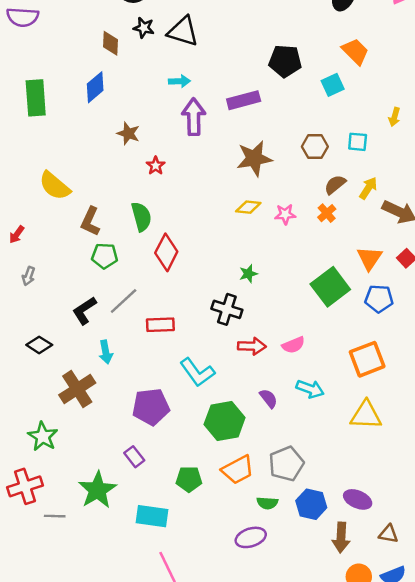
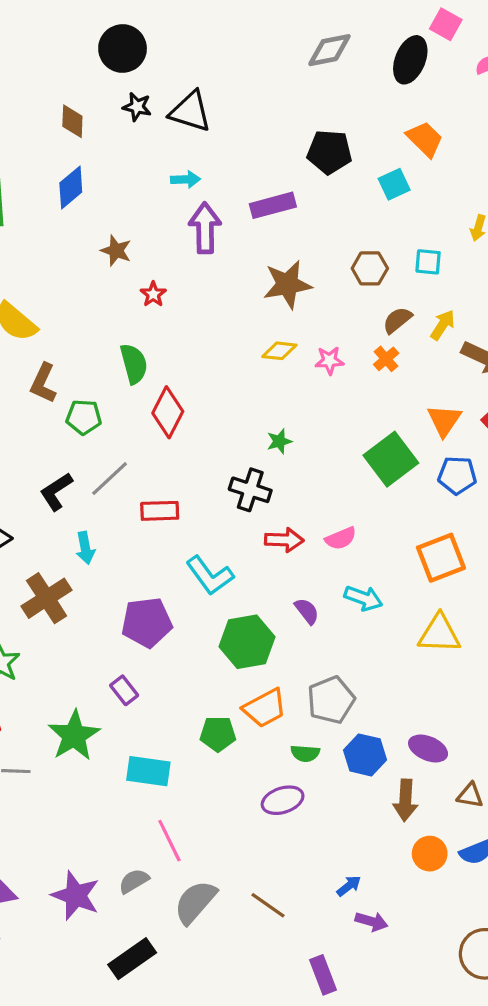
brown diamond: (110, 43) -> (72, 121), moved
brown L-shape: (90, 221) -> (43, 383), moved
green pentagon: (189, 479) -> (218, 734), moved

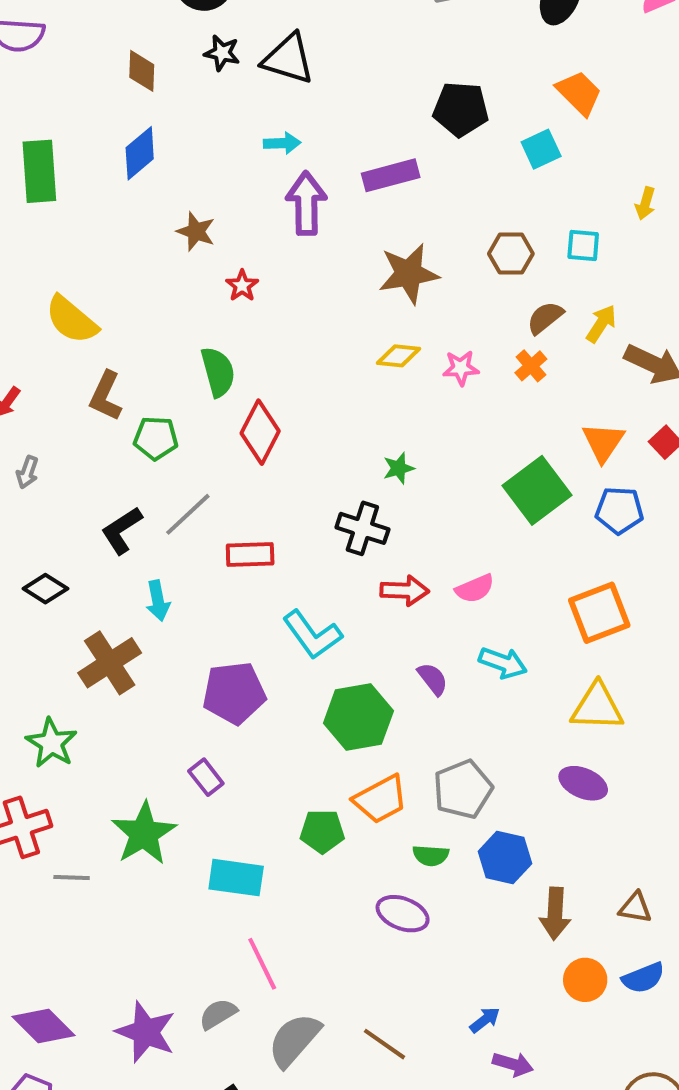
purple ellipse: (428, 748) -> (583, 783), moved
purple ellipse: (283, 800) -> (403, 914), turned 39

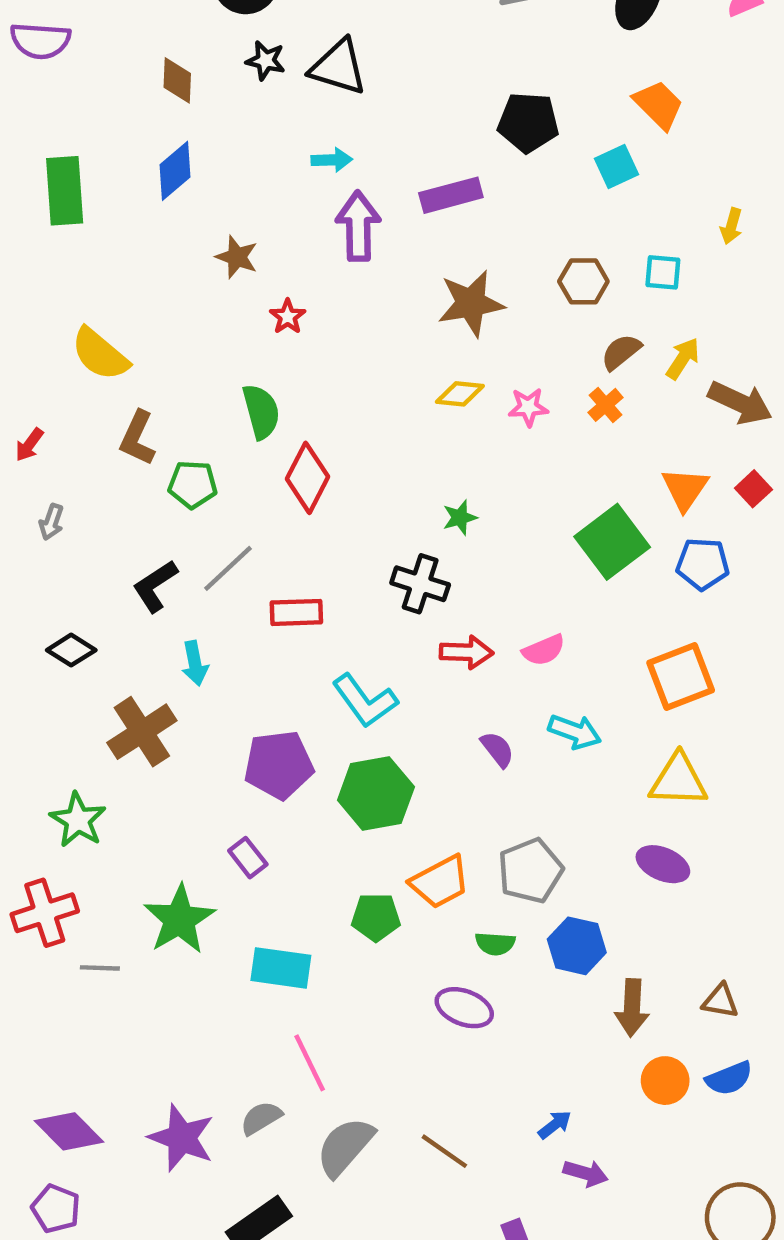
green hexagon: (358, 717) -> (376, 794), moved

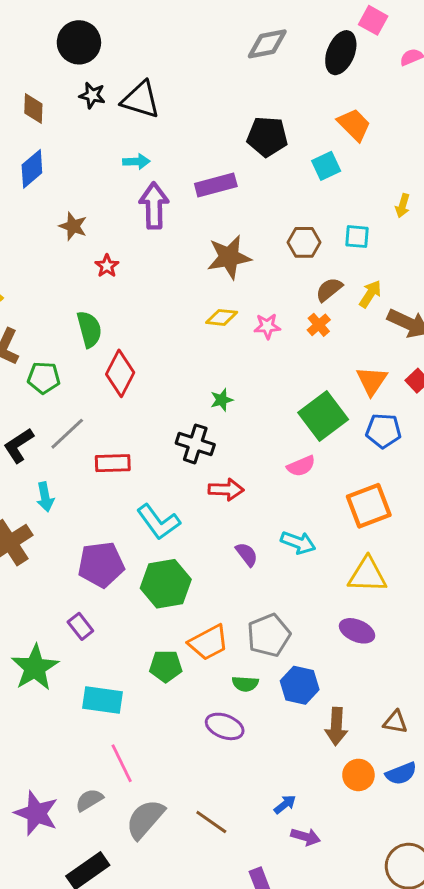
pink semicircle: (544, 650) -> (301, 466), moved

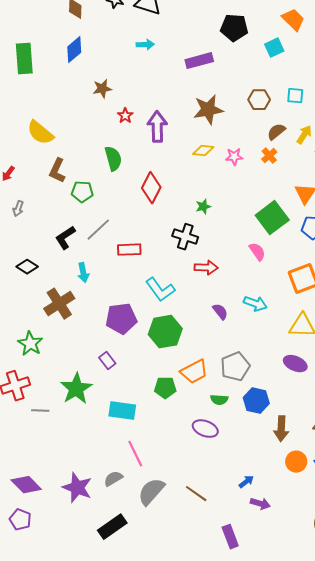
purple arrow: (154, 206) -> (157, 127), moved
brown star: (73, 226) -> (102, 89), turned -30
red diamond: (120, 373) -> (151, 188), moved
pink semicircle: (301, 466) -> (257, 252), turned -102

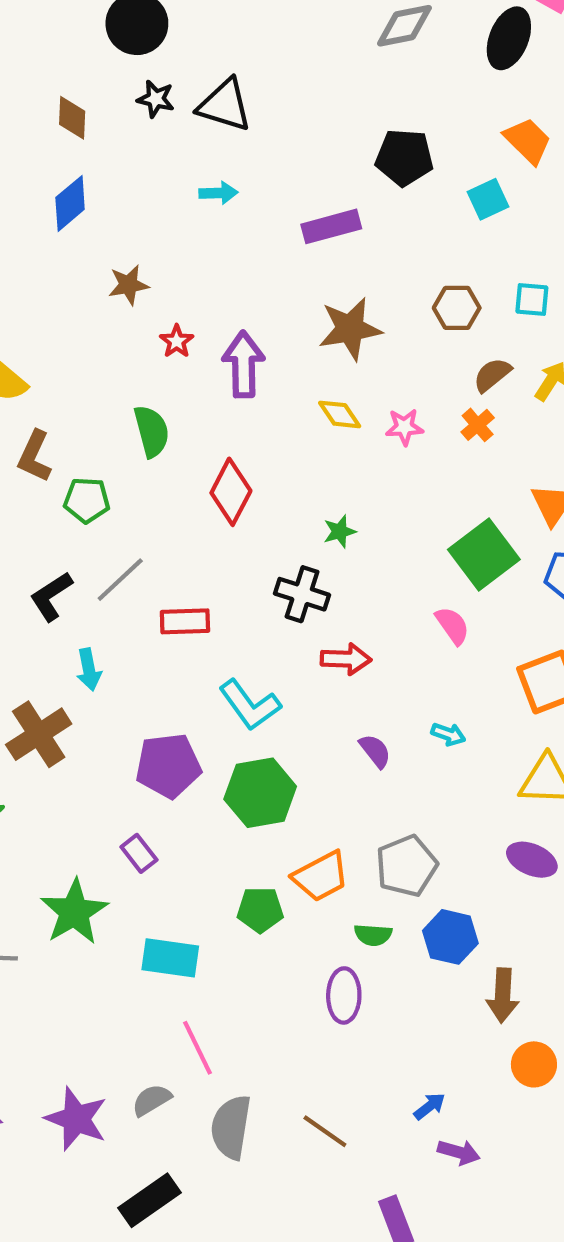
yellow diamond: (203, 151) -> (340, 414), turned 50
cyan arrow: (255, 304) -> (448, 734), size x0.7
purple ellipse: (205, 429) -> (344, 995), turned 70
gray semicircle: (151, 492) -> (231, 1127), turned -32

